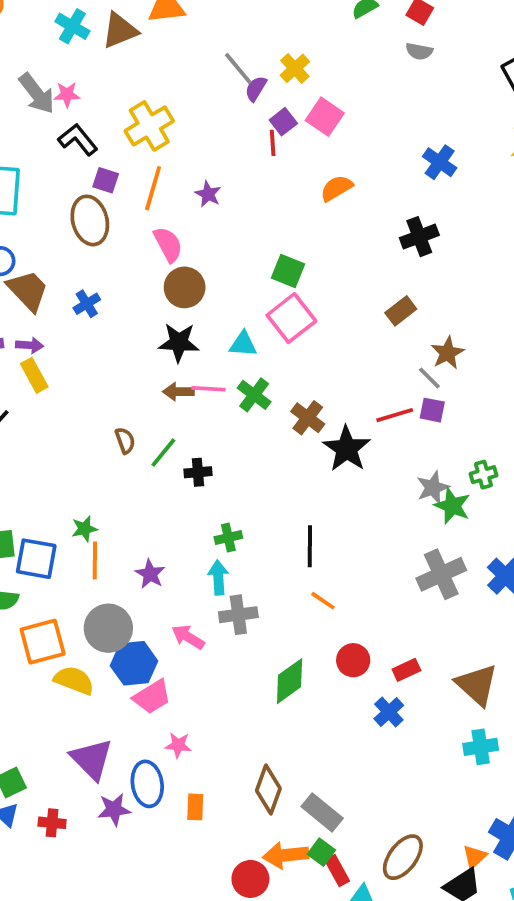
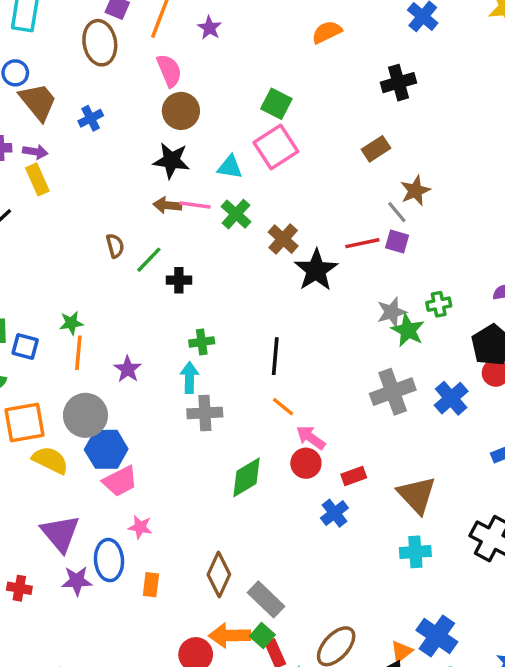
blue square: (36, 559) -> (25, 346), size x0.7
pink arrow: (188, 637) -> (311, 438), moved

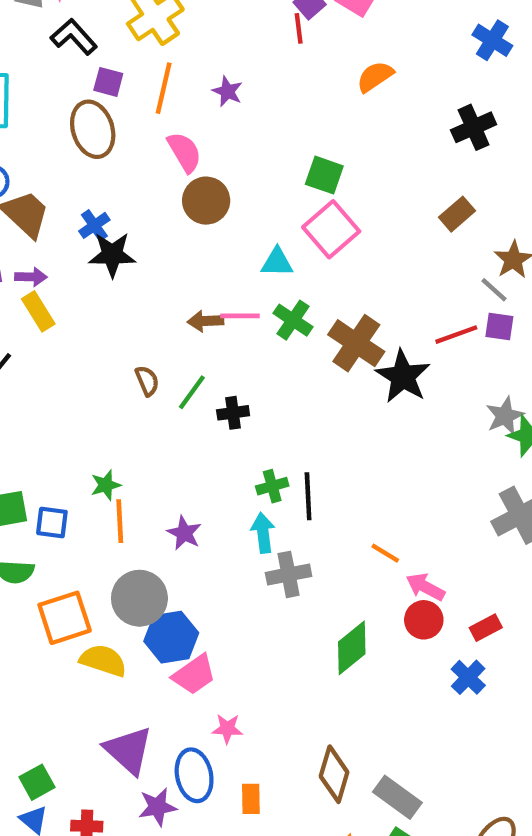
black star: (171, 161) -> (112, 255), moved
brown cross: (283, 239) -> (356, 343), size x1.4
black line: (275, 356) -> (308, 496), moved

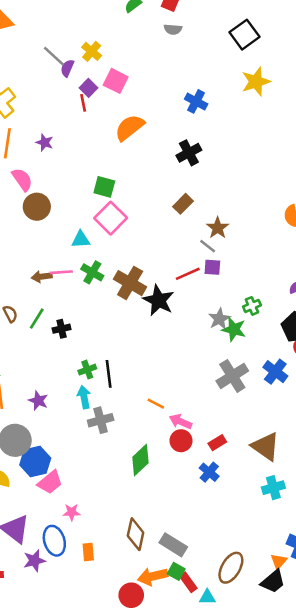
orange semicircle: (375, 77) -> (130, 128), size x1.4

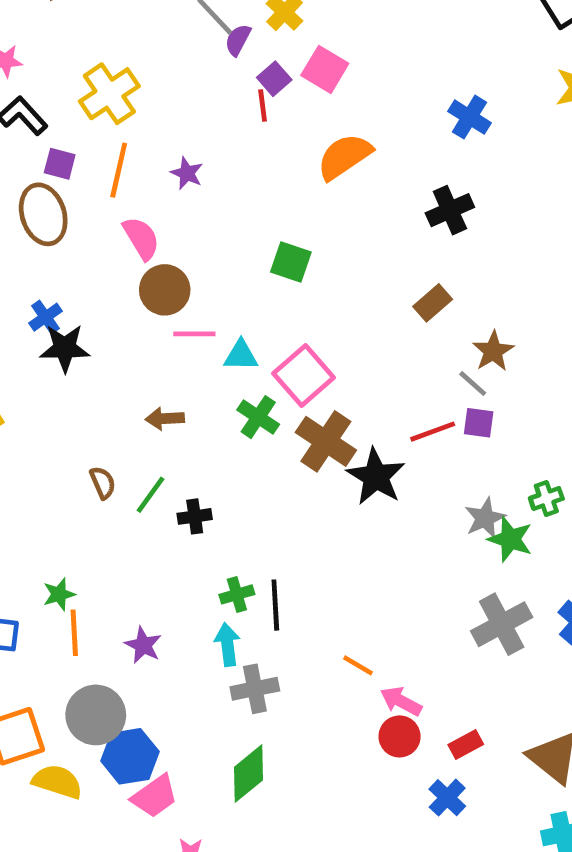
pink square: (111, 218) -> (304, 376), moved
pink line: (61, 272) -> (194, 334), moved
green diamond: (140, 460) -> (248, 774), moved

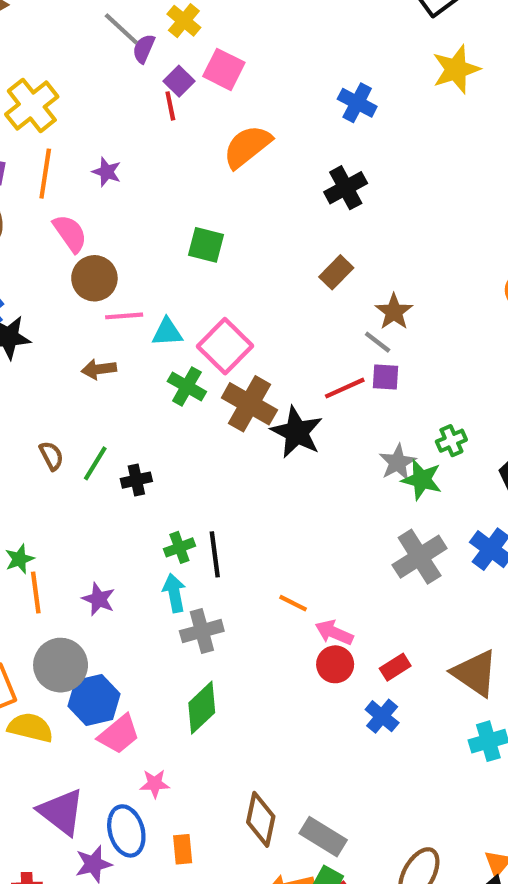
brown arrow: (165, 419) -> (99, 369), moved

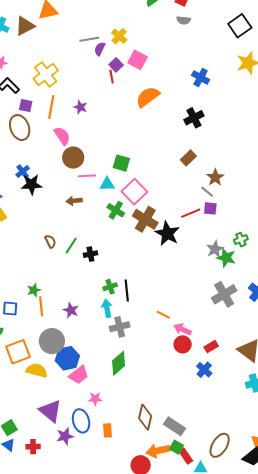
gray line: (121, 29) -> (89, 39), turned -54
green square: (206, 245) -> (121, 163), moved

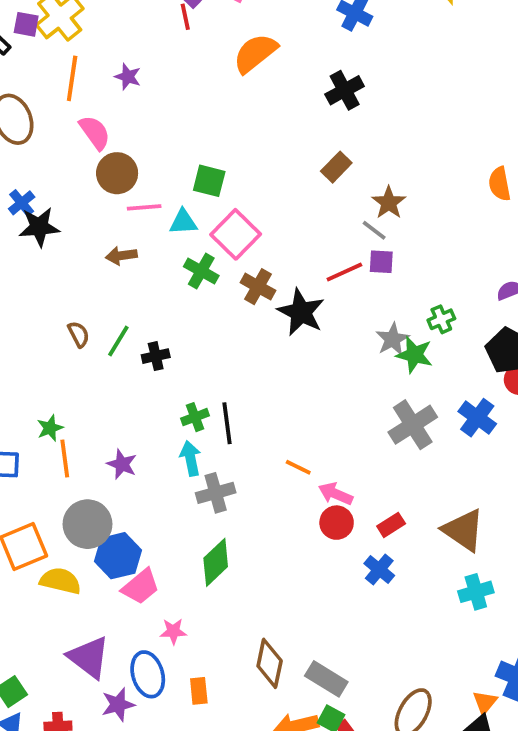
purple square: (26, 105) -> (26, 24), moved
brown cross: (145, 219) -> (258, 287), size x0.7

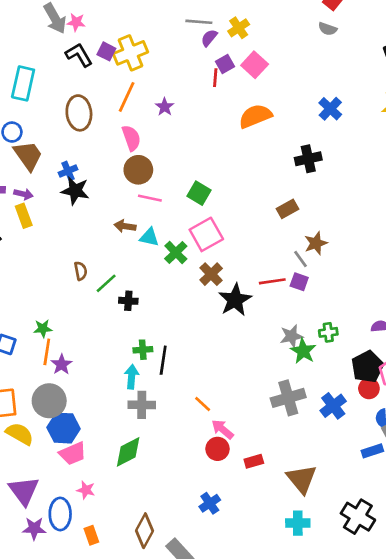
cyan triangle: (183, 222) -> (149, 237), moved
purple star: (122, 464) -> (62, 364), moved
blue cross: (379, 569) -> (210, 503), moved
orange rectangle: (199, 691) -> (91, 535), turned -30

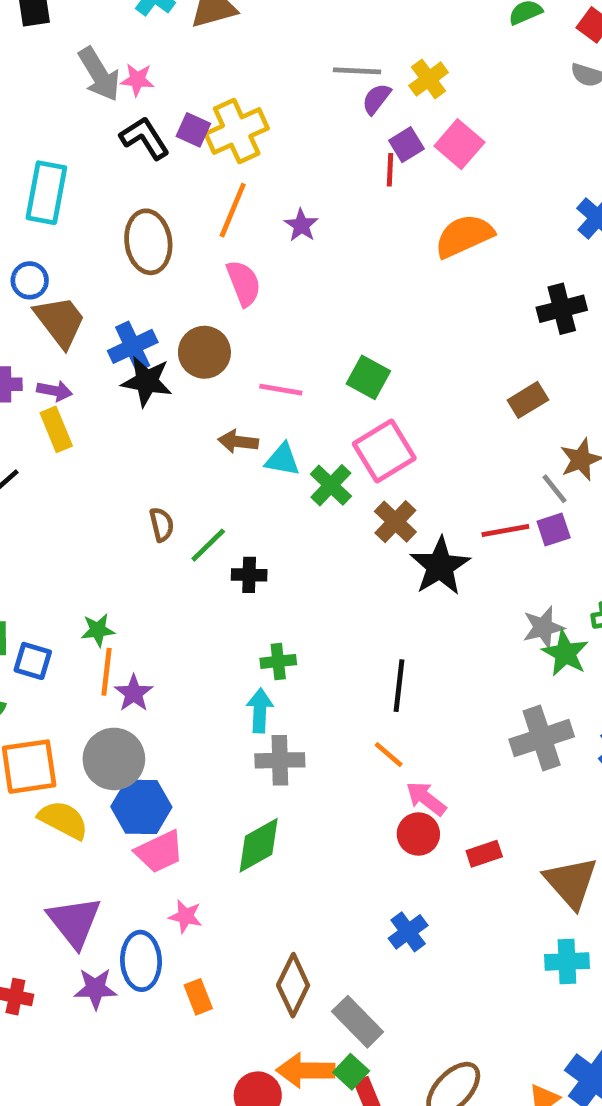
brown circle: (138, 170) -> (204, 352), moved
blue cross: (68, 171) -> (133, 346), size x1.4
purple square: (299, 282) -> (554, 530), turned -36
black line: (163, 360) -> (399, 686), moved

